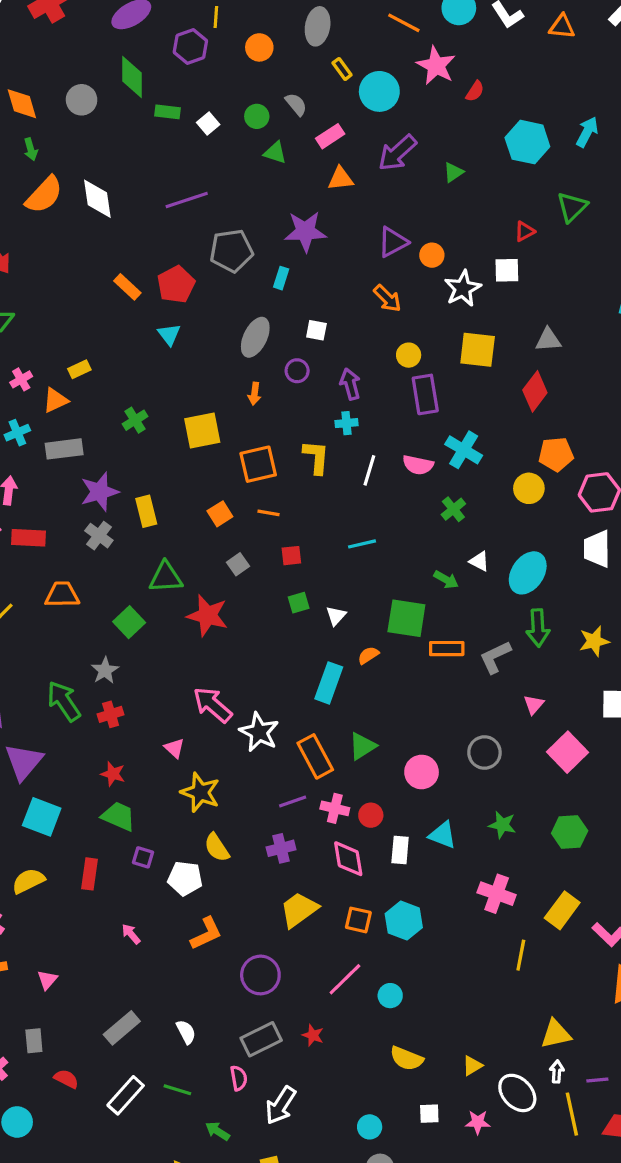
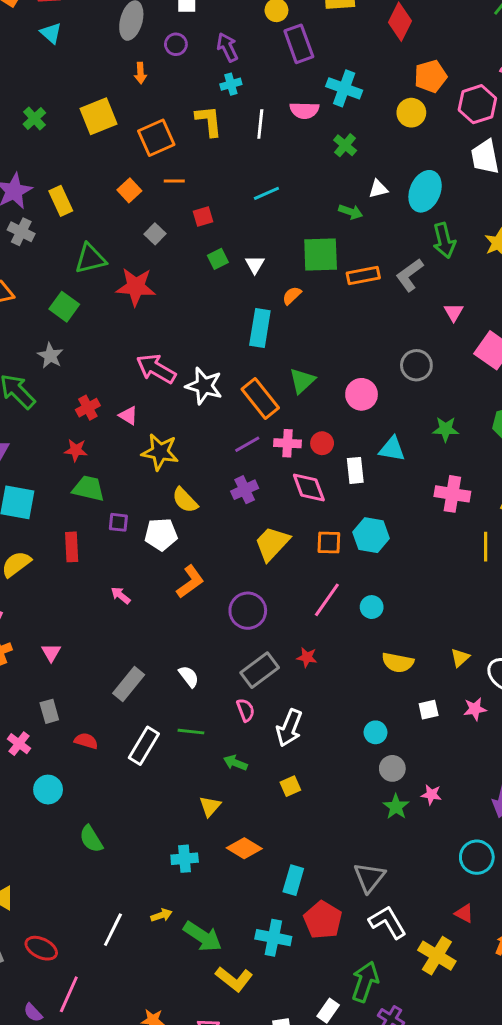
white triangle: (479, 561) -> (378, 189), turned -30
red cross: (111, 714) -> (88, 408), moved

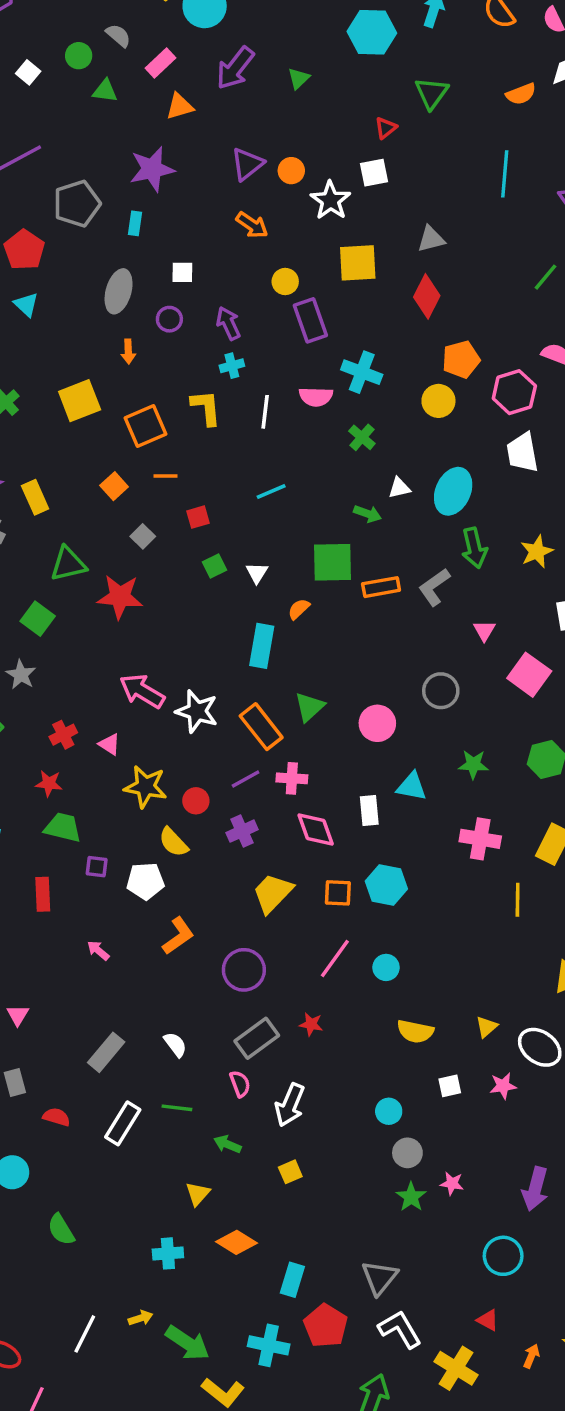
red circle: (322, 443) -> (196, 801), moved

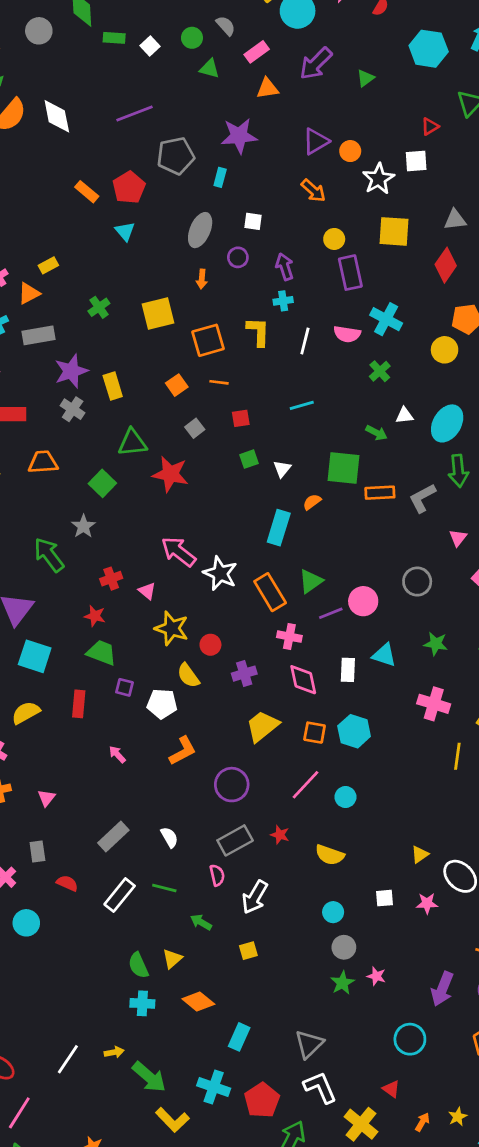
purple line: (246, 779) -> (331, 613), moved
yellow semicircle: (415, 1031) -> (330, 855), moved
green semicircle: (61, 1230) -> (138, 965), moved
red pentagon: (326, 1326) -> (262, 1100), moved

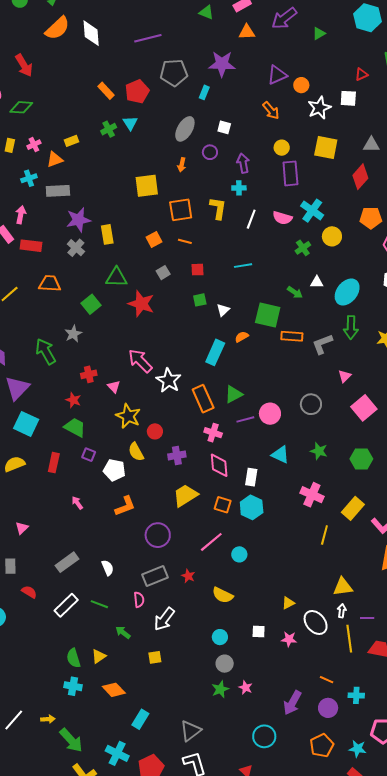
green cross: (99, 307) -> (109, 129), moved
yellow circle: (445, 350) -> (332, 236), moved
white rectangle: (348, 670) -> (251, 477), moved

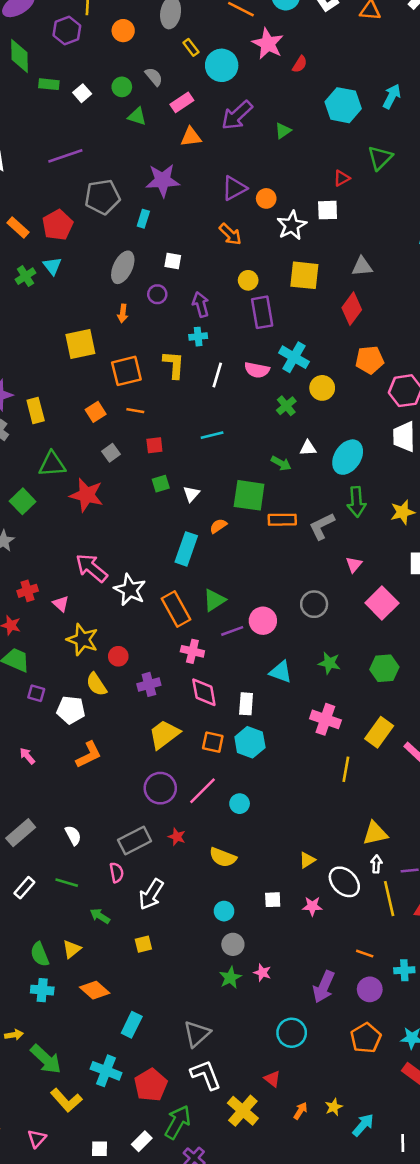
purple circle: (158, 535) -> (160, 788), moved
white rectangle: (66, 605) -> (24, 888), size x0.7

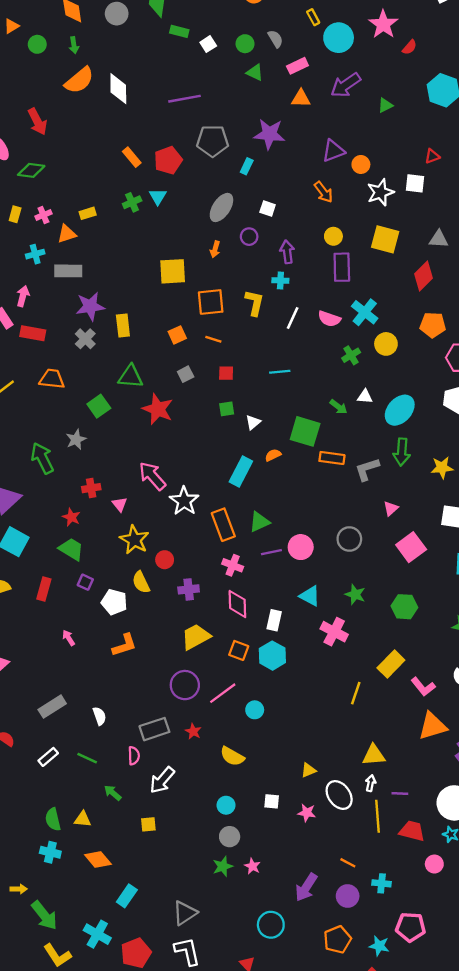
pink cross: (325, 719) -> (334, 632), moved
yellow triangle: (72, 949) -> (83, 819), turned 36

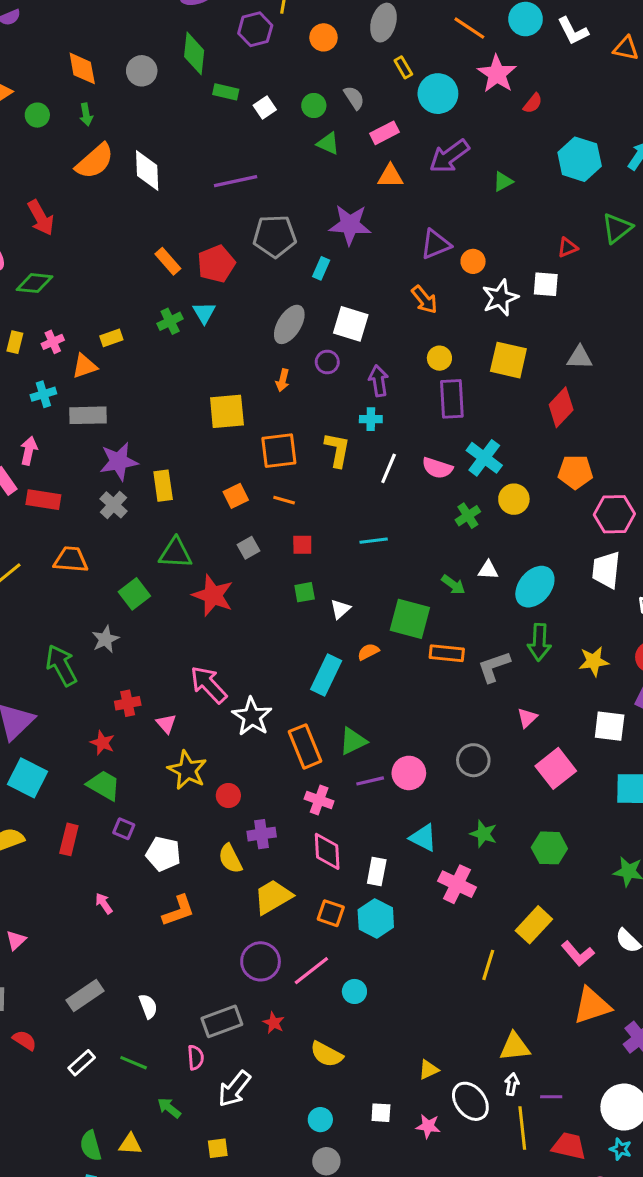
white square: (268, 209) -> (351, 324), size x1.6
yellow semicircle: (141, 582) -> (230, 859), moved

